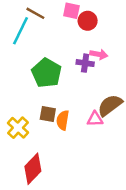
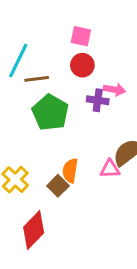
brown line: (35, 13) -> (37, 79), moved, turned -36
red circle: (88, 21) -> (82, 65), moved
brown square: (48, 114) -> (58, 186), moved, turned 35

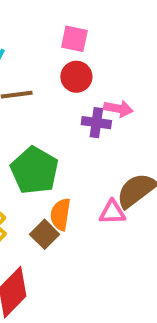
green pentagon: (50, 112) -> (35, 170), moved

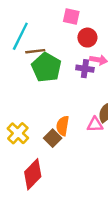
red circle: (76, 77) -> (87, 38), moved
green pentagon: (35, 170) -> (46, 67), moved

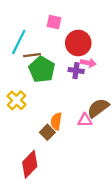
pink square: (71, 16) -> (54, 22), moved
red circle: (87, 38) -> (78, 43), size x1.5
yellow cross: (18, 133) -> (17, 100), moved

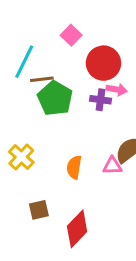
pink square: (54, 22) -> (71, 35), turned 32
yellow cross: (17, 100) -> (21, 157), moved
brown square: (47, 132) -> (39, 210), moved, turned 32
red diamond: (30, 164) -> (77, 229), moved

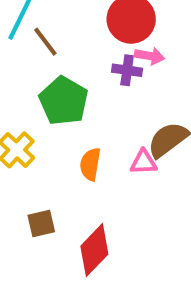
brown line: (42, 79) -> (45, 42), turned 60
green pentagon: (55, 98) -> (64, 101), moved

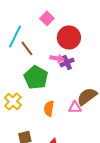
pink arrow: (150, 56) -> (57, 58), moved
purple cross: (127, 70) -> (67, 62), turned -32

